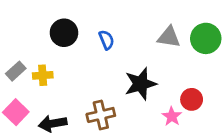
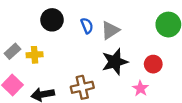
gray triangle: (169, 37) -> (110, 30), moved, turned -42
red circle: (192, 99) -> (153, 64), moved

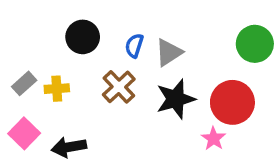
blue semicircle: (87, 26) -> (134, 46), turned -140
red circle: (153, 64) -> (232, 102), size x1.6
brown cross: (82, 87) -> (119, 87), moved, turned -30

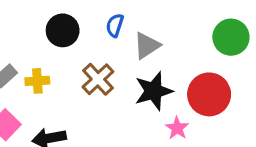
blue semicircle: (134, 46) -> (115, 25), moved
pink star: (214, 139) -> (177, 128), moved

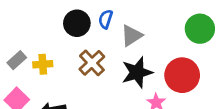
black circle: (63, 30) -> (77, 23), moved

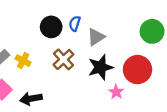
yellow cross: (43, 64) -> (23, 61), turned 32

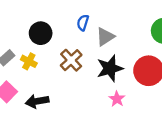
black circle: (51, 27) -> (41, 33), moved
pink star: (116, 92) -> (117, 99), moved

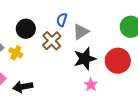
brown cross: (71, 60) -> (52, 41), moved

